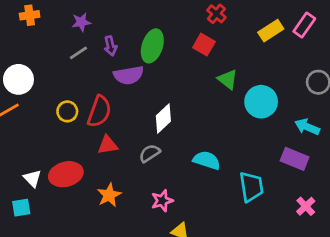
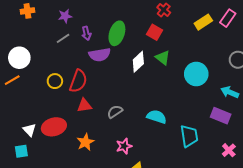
green triangle: (228, 79) -> (163, 58), moved
white diamond: (163, 118) -> (138, 62), moved

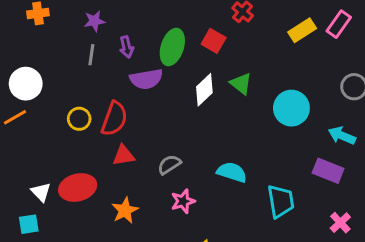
red square: (155, 32) -> (214, 41), moved
gray line: (63, 38) -> (91, 55), turned -48
pink star: (124, 146) -> (183, 201), moved

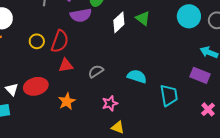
cyan circle: (291, 108) -> (189, 16), moved
pink star: (183, 201) -> (110, 103), moved

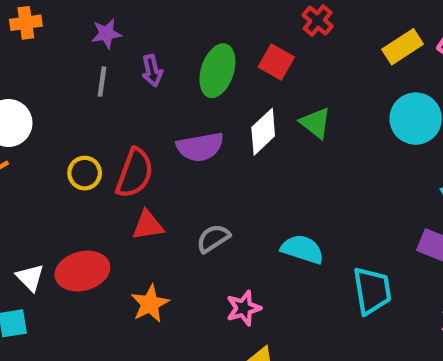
purple semicircle: (81, 15) -> (200, 147), moved

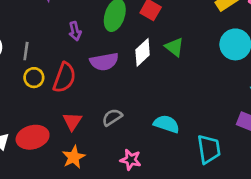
purple arrow: (152, 71) -> (75, 31), moved
gray line: (102, 82) -> (26, 51), moved
red triangle: (148, 225) -> (72, 121), moved, turned -48
pink star: (244, 308) -> (131, 160), turned 30

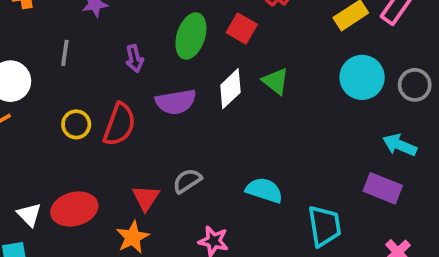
gray line: (26, 51) -> (65, 53), moved
red triangle: (72, 121) -> (146, 198), moved

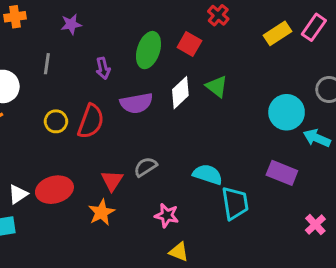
cyan circle: (362, 77) -> (287, 112), moved
purple rectangle: (383, 188) -> (282, 173), moved
white triangle: (29, 215) -> (18, 194), turned 40
cyan trapezoid: (324, 226) -> (235, 203), moved

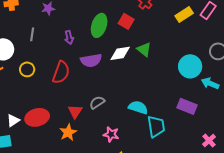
white diamond: (180, 93) -> (120, 53), turned 35
yellow circle: (56, 121) -> (27, 69), moved

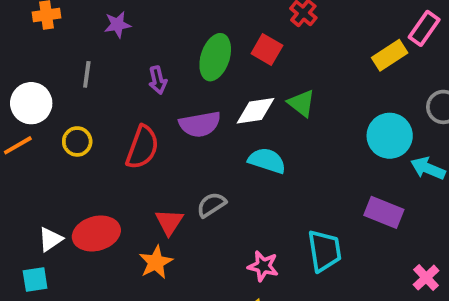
yellow rectangle: (184, 14) -> (390, 55), moved
cyan semicircle: (138, 107) -> (267, 161), moved
pink star: (111, 134) -> (263, 266), moved

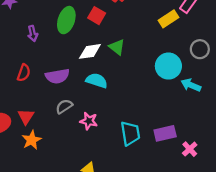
purple semicircle: (200, 124) -> (57, 76), moved
red semicircle: (142, 147) -> (24, 73), size x0.7
purple rectangle: (384, 212) -> (165, 133), moved, turned -35
red triangle: (169, 222) -> (26, 117), moved
pink star: (263, 266) -> (89, 121), moved

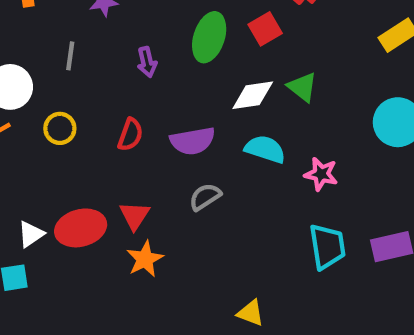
red square: (97, 16) -> (265, 29), turned 30
pink star: (89, 121) -> (321, 174), moved

